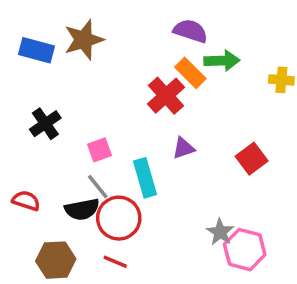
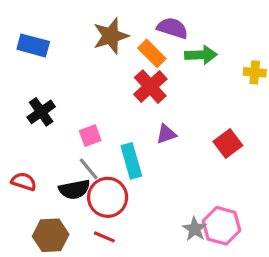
brown star: (84, 40) -> (111, 36), moved
orange rectangle: (190, 73) -> (152, 53), moved
gray star: (220, 232) -> (195, 229), moved

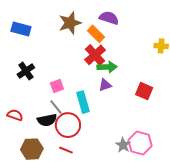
green arrow: (201, 55) -> (107, 67), moved
red square: (228, 144) -> (144, 91), turned -30

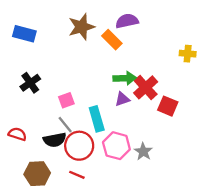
purple semicircle: (109, 18) -> (127, 21), turned -30
red cross: (95, 55) -> (146, 87), moved
pink hexagon: (140, 143) -> (116, 146), moved
gray star: (123, 145) -> (143, 152), moved

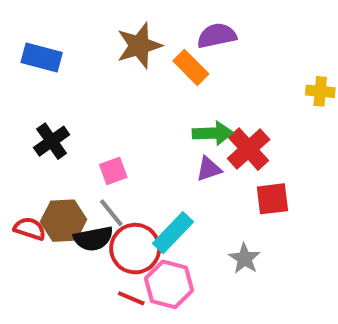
red square: (168, 106) -> (272, 199), moved, turned -30
cyan rectangle: (97, 119) -> (173, 233), moved, turned 60
pink hexagon: (116, 146) -> (169, 284), moved
brown hexagon: (37, 174) -> (64, 221), moved

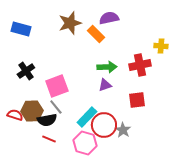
red cross: (249, 149) -> (140, 65), moved, turned 30
pink square: (113, 171) -> (57, 86), size x1.6
red circle: (135, 249) -> (104, 125), moved
red line: (131, 298) -> (49, 139), moved

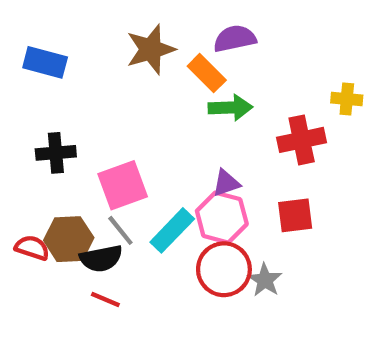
green arrow: (107, 67) -> (230, 108), moved
black cross: (26, 71) -> (56, 153), turned 30
cyan rectangle: (87, 117) -> (172, 230), moved
pink hexagon: (85, 143) -> (222, 218), moved

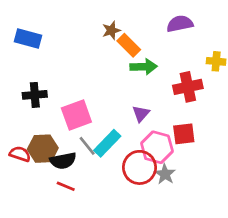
purple semicircle: (235, 39) -> (180, 24), moved
brown star: (151, 49) -> (111, 30), moved, size x0.6
purple triangle: (226, 183) -> (141, 114), turned -30
pink hexagon: (222, 218) -> (157, 147), moved
gray line: (120, 230) -> (87, 146), moved

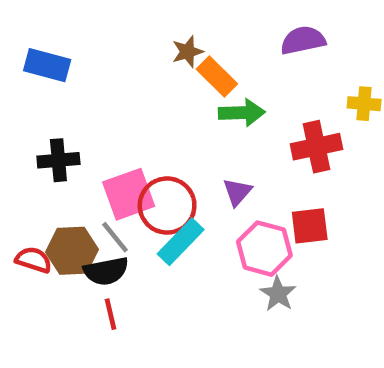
gray line: (87, 146) -> (115, 237), moved
red circle: (140, 167) -> (167, 206), moved
red line: (66, 186) -> (110, 314), turned 54

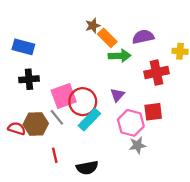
purple semicircle: (303, 40) -> (143, 37), moved
blue rectangle: (47, 65) -> (23, 47), moved
black semicircle: (106, 271) -> (87, 168), moved
gray star: (278, 294) -> (138, 145), turned 30

